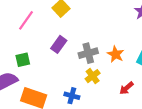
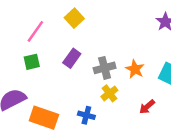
green square: (23, 60) -> (32, 62), moved

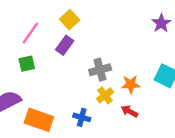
purple rectangle: (72, 58) -> (65, 45), moved
orange star: (135, 69) -> (131, 84), moved, turned -30
red arrow: (147, 107) -> (129, 111), moved, turned 70

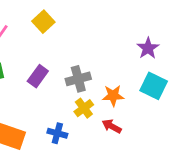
purple star: (161, 23) -> (148, 48), moved
purple rectangle: (65, 45) -> (38, 76), moved

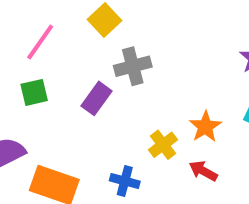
gray cross: (78, 79) -> (133, 66), moved
orange star: (113, 96) -> (205, 127), turned -30

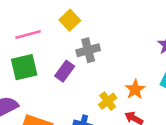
pink line: (40, 42) -> (28, 35), turned 40
green square: (34, 92) -> (24, 67), size x1.5

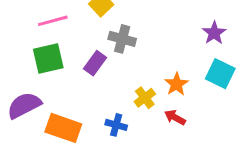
gray cross: (88, 50) -> (122, 39), turned 30

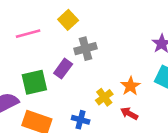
gray cross: (122, 39) -> (86, 49), turned -30
green square: (48, 59) -> (34, 82), moved

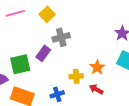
pink line: (28, 34) -> (15, 13), moved
yellow cross: (104, 97) -> (76, 76), turned 32
blue cross: (81, 120) -> (57, 94), turned -32

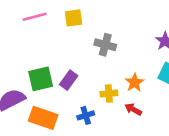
yellow square: (47, 14) -> (74, 18), turned 35
gray cross: (61, 37) -> (105, 45), moved, turned 30
purple rectangle: (43, 53) -> (69, 80), moved

